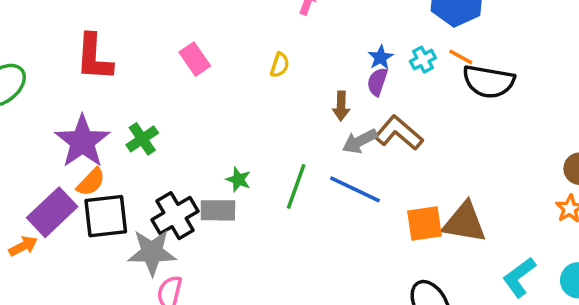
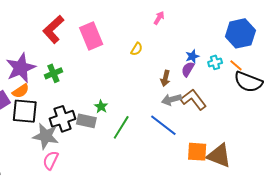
red L-shape: (94, 57) -> (53, 29), moved, turned 32
pink rectangle: (195, 59) -> (91, 36), size x1.5
green line: (296, 186) -> (121, 127), moved

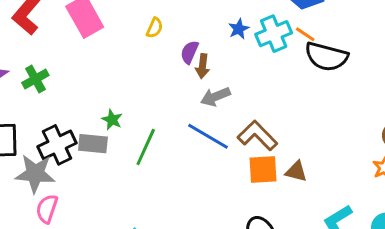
cyan cross: (215, 62) -> (274, 34), size x1.6
purple semicircle: (188, 69) -> (189, 52), moved
brown L-shape: (193, 100) -> (257, 135), moved
brown triangle: (219, 156) -> (296, 172), size x0.6

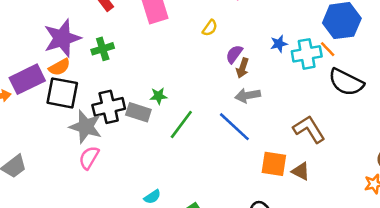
orange line: (305, 34) -> (328, 49), moved
green star: (112, 120) -> (159, 96), turned 30
brown L-shape: (257, 135) -> (309, 129), moved

